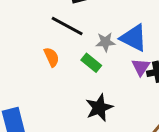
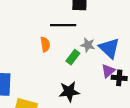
black line: (67, 26) -> (63, 25), turned -45
green rectangle: (91, 63) -> (73, 57), turned 72

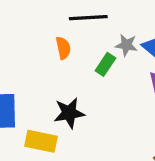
black star: (69, 92) -> (69, 113), moved

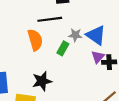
orange semicircle: (63, 48) -> (35, 40), size x1.5

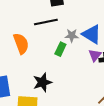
orange semicircle: (35, 40) -> (21, 44), moved

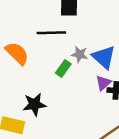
orange semicircle: (21, 44) -> (17, 53), turned -35

